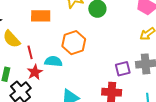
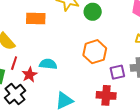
orange hexagon: (74, 43) -> (95, 52), moved
red line: (30, 52) -> (14, 63), moved, turned 32

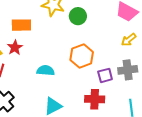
cyan semicircle: (48, 64) -> (46, 70), moved
red star: (29, 75) -> (15, 48), moved

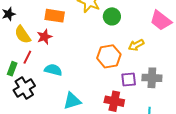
yellow arrow: (129, 40) -> (136, 45), moved
cyan semicircle: (46, 70) -> (53, 70), moved

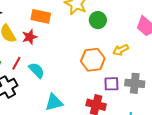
red line: (27, 57) -> (16, 63), moved
cyan semicircle: (53, 70) -> (37, 70), turned 30

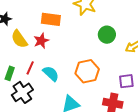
green circle: (98, 20) -> (107, 35), moved
orange hexagon: (93, 60) -> (87, 71), moved

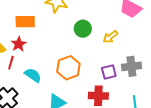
red line: (30, 68) -> (11, 63), moved

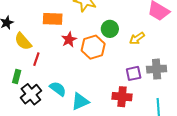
red star: (19, 44) -> (69, 40), moved
orange hexagon: (68, 68) -> (93, 47), moved
cyan semicircle: (33, 75) -> (58, 89), moved

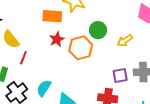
orange rectangle: (53, 19) -> (52, 16), moved
cyan semicircle: (58, 89) -> (44, 88), turned -96

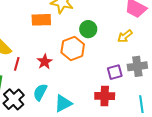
red star: (57, 39) -> (45, 62), moved
yellow arrow: (125, 41) -> (125, 36), moved

